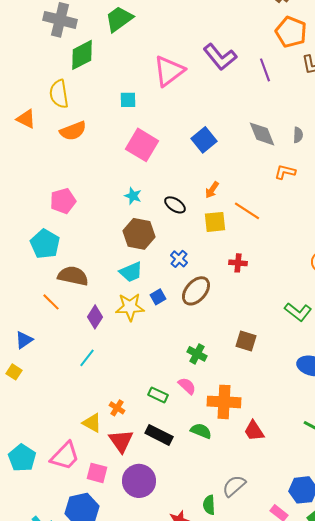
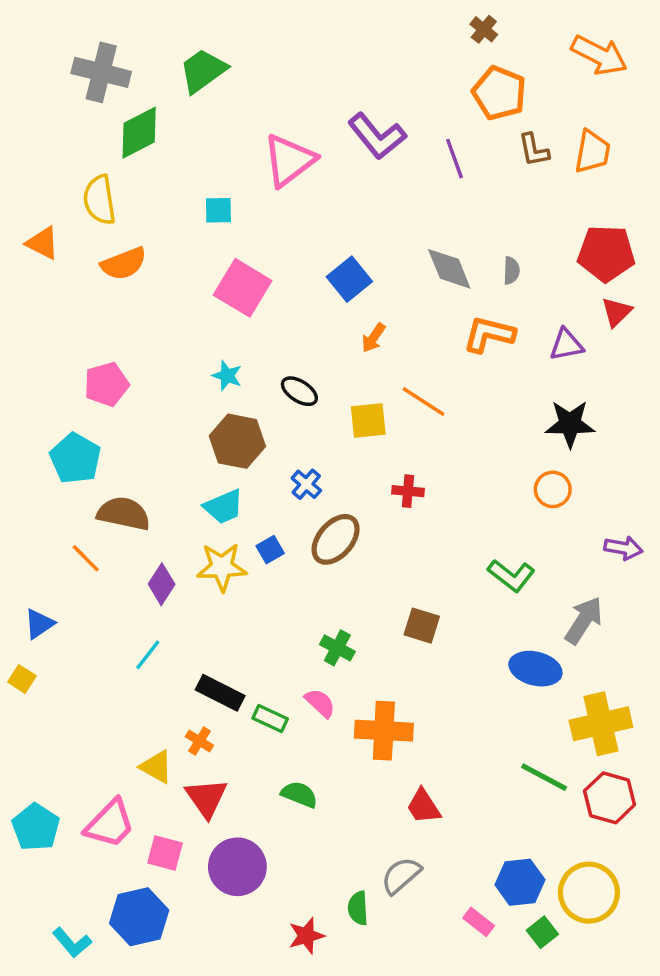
orange L-shape: (285, 172) -> (489, 334), size x1.4
orange arrow: (212, 190) -> (373, 338), moved
green semicircle: (201, 431) -> (299, 794), moved
red trapezoid: (254, 431) -> (423, 806), moved
black rectangle: (159, 435) -> (220, 693), moved

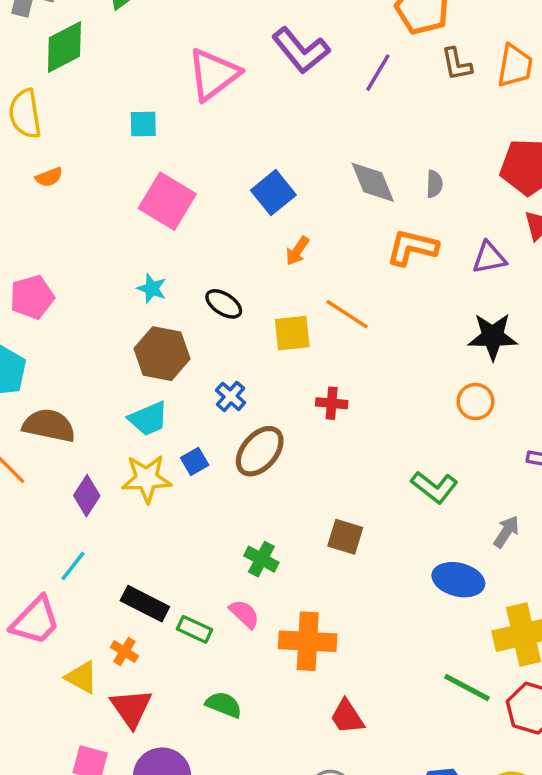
purple line: (454, 159) -> (378, 73), turned 51
orange semicircle: (124, 264) -> (49, 177), size x0.6
gray arrow: (584, 620) -> (506, 532), size x0.7
pink trapezoid: (110, 824) -> (35, 621), moved

